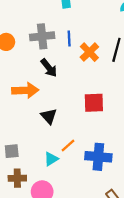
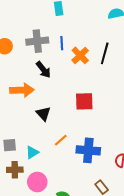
cyan triangle: (51, 159) -> (32, 152), moved

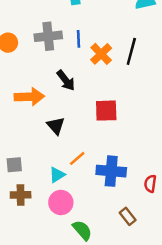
black arrow: (43, 70) -> (66, 80), moved
cyan triangle: (32, 152) -> (57, 175), moved
pink circle: (37, 182) -> (61, 203), moved

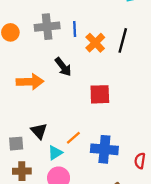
black triangle: (56, 126) -> (39, 131), moved

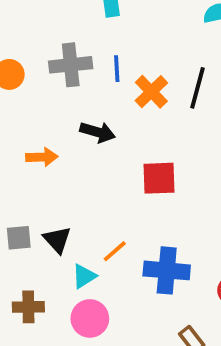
black arrow: (63, 67) -> (98, 132), turned -36
orange arrow: (30, 82) -> (42, 157), size x0.7
gray square: (16, 144) -> (19, 238), moved

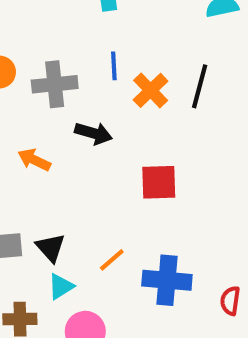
gray cross: (71, 65) -> (55, 84), moved
orange arrow: (42, 157) -> (34, 160), turned -152
cyan triangle: (84, 276) -> (61, 286), moved

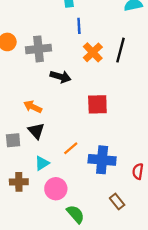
blue line: (114, 66) -> (79, 26), moved
orange arrow: (34, 160) -> (33, 107), moved
black triangle: (51, 248) -> (36, 131), moved

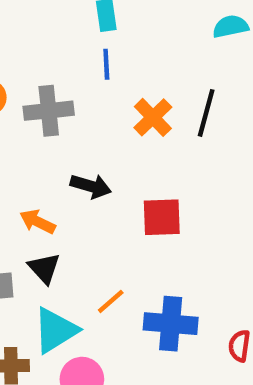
blue line: (79, 26) -> (106, 64), moved
black arrow: (60, 77) -> (91, 186), moved
cyan triangle: (42, 163) -> (55, 330), size x1.6

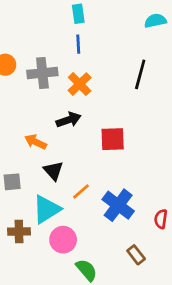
orange cross: (153, 117) -> (80, 84), moved
black arrow: (91, 186) -> (69, 120), turned -35
black triangle: (44, 268) -> (53, 171), moved
blue cross: (171, 324) -> (118, 205), turned 32

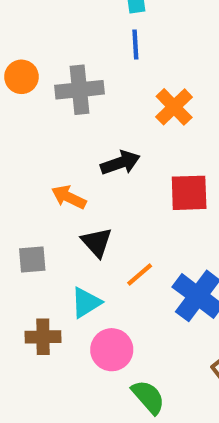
orange cross: (80, 84) -> (174, 107), moved
cyan triangle: (47, 209) -> (86, 302), size x0.7

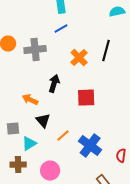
blue line: (135, 45) -> (61, 29), turned 64
black arrow: (120, 163) -> (54, 84), turned -54
cyan triangle: (86, 302) -> (29, 144), moved

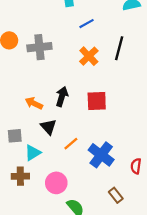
blue line: (61, 29) -> (87, 24), moved
black arrow: (54, 84) -> (62, 97), moved

